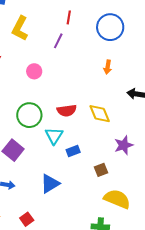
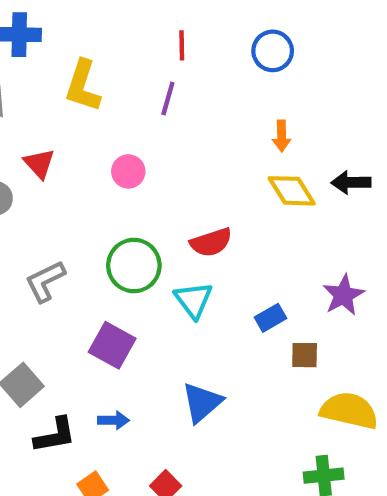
blue circle: (110, 27) -> (273, 51), size x0.7
yellow diamond: (100, 114) -> (292, 191), moved
blue rectangle: (73, 151) -> (271, 318), moved
brown square: (101, 170) -> (305, 355), turned 32

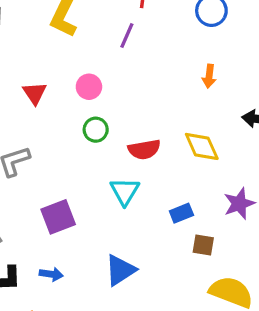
red triangle: (39, 164) -> (35, 93), moved
yellow diamond: (292, 191) -> (202, 146), moved
green circle: (134, 265) -> (96, 130), moved, size x0.6
purple square: (112, 345) -> (58, 217), turned 32

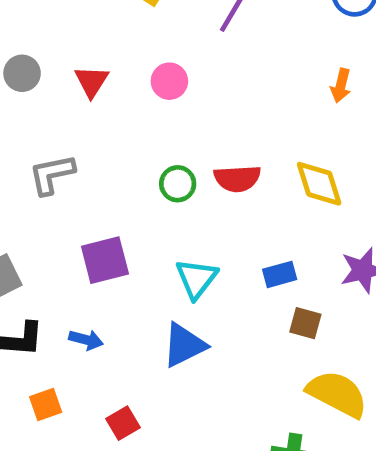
green circle: (96, 130) -> (178, 184), moved
cyan triangle: (125, 191) -> (196, 279), moved

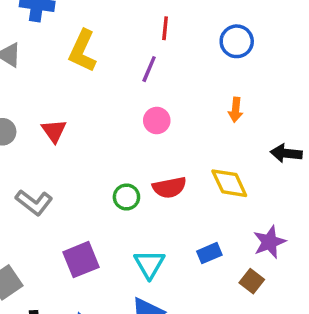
pink circle: (169, 81) -> (157, 120), moved
gray L-shape: (52, 174) -> (34, 202), turned -123
brown square: (305, 323) -> (252, 281), moved, turned 30

